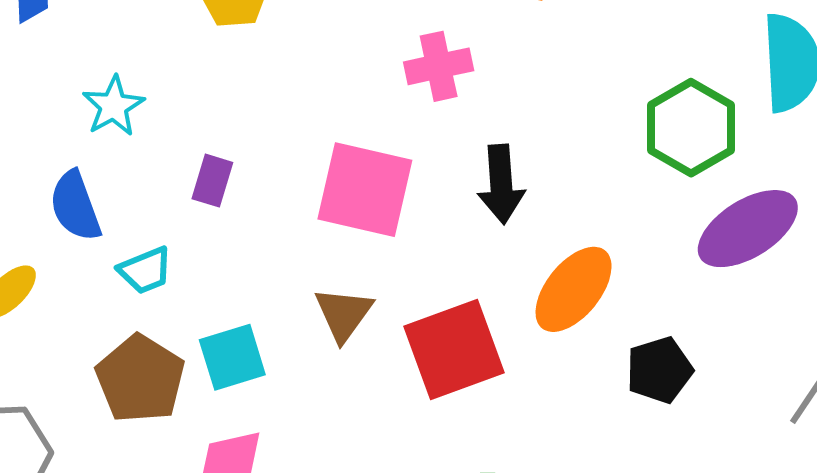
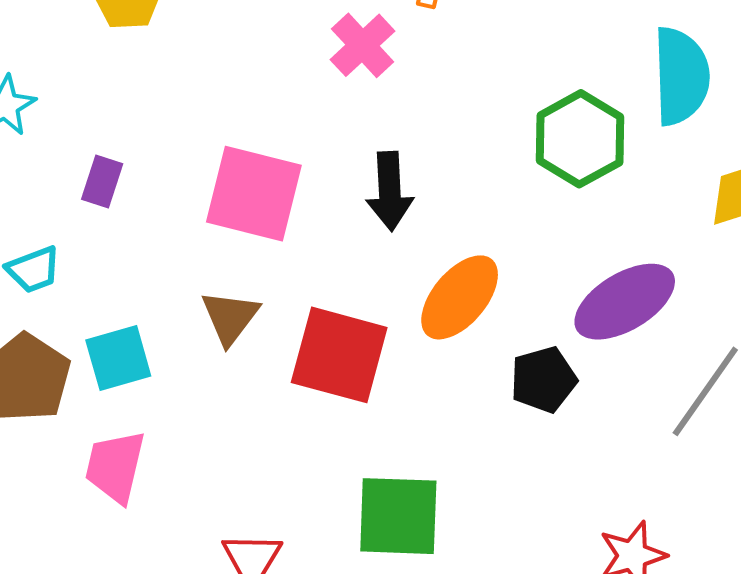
pink cross: (439, 66) -> (362, 45), moved, turned -32
purple ellipse: (748, 229) -> (625, 302), moved
red square: (454, 350) -> (339, 355), turned 34

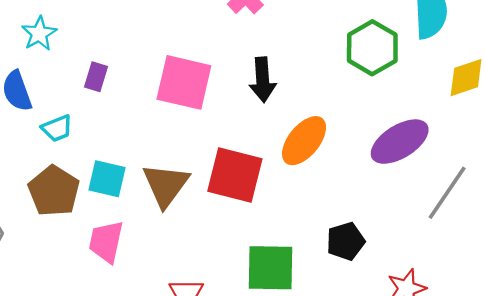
brown triangle: (230, 317) -> (166, 185), moved, size x1.4
cyan square: (118, 358) -> (107, 179), turned 30
black pentagon: (543, 380) -> (346, 241), moved

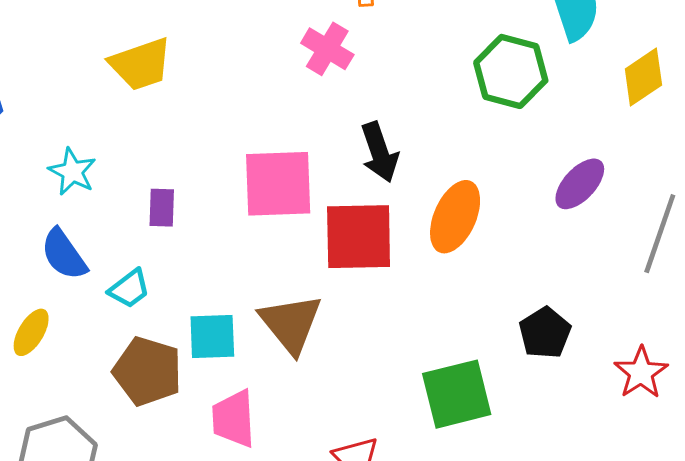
purple ellipse: (400, 142) -> (580, 184), size x0.7
red square: (235, 175) -> (359, 237), moved

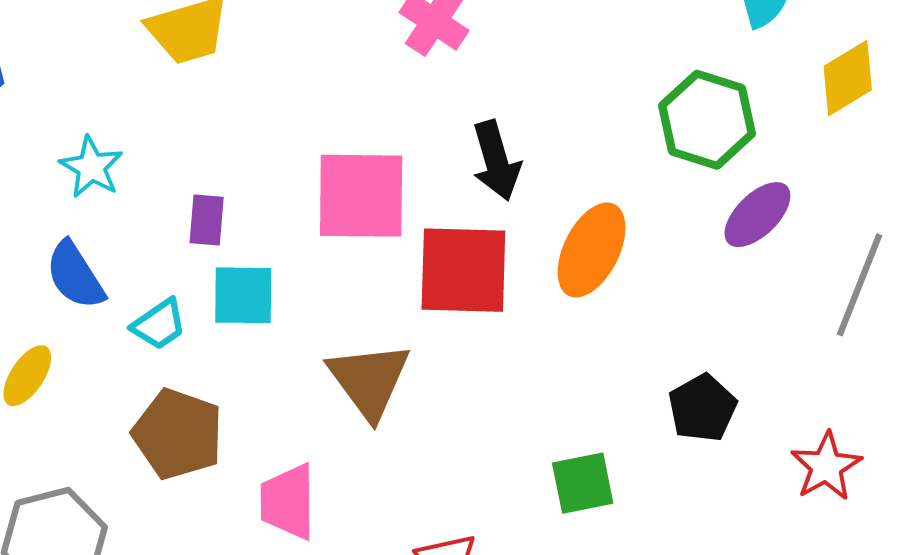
green hexagon: (511, 71) -> (707, 120), moved
cyan square: (212, 336) -> (243, 295), moved
green square: (457, 394) -> (583, 483), size x0.7

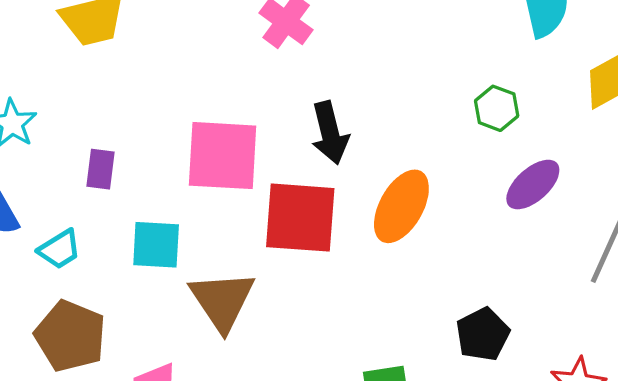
green hexagon: (707, 120) -> (497, 108), size x0.6
cyan square: (243, 295) -> (156, 245), moved

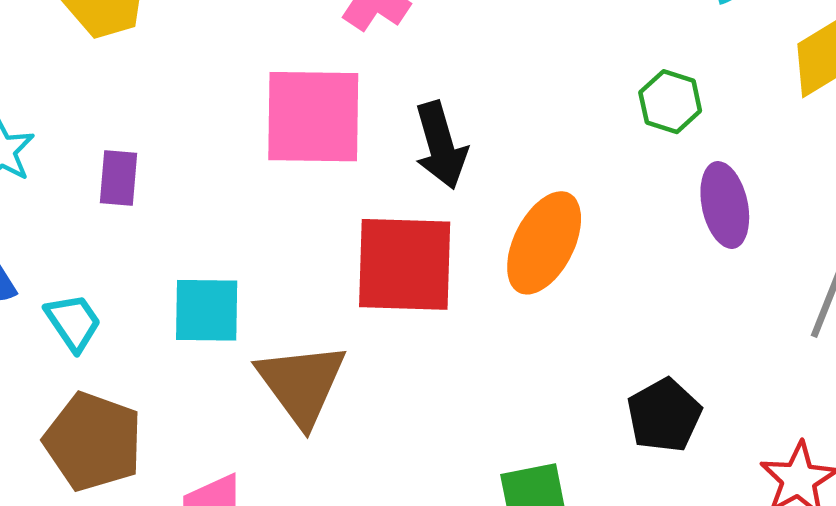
pink square: (223, 156) -> (313, 117), moved
purple rectangle: (101, 169) -> (119, 178), moved
purple ellipse: (533, 185) -> (725, 205), turned -58
cyan trapezoid: (60, 249) -> (73, 322), turned -90

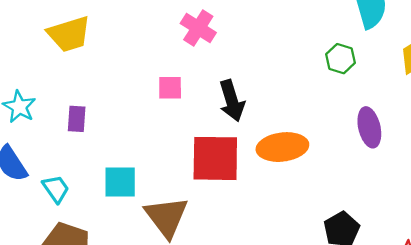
green hexagon: (670, 102) -> (341, 59), moved
pink square: (313, 117) -> (170, 88), size x0.5
orange ellipse: (544, 243) -> (282, 147), turned 57

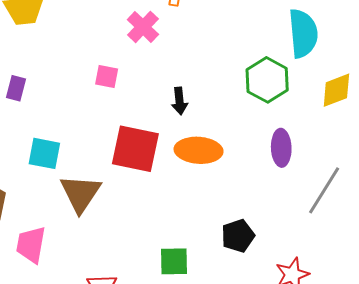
green hexagon: (341, 59) -> (267, 80), size x1.6
black arrow: (232, 101) -> (179, 101), moved, size x0.7

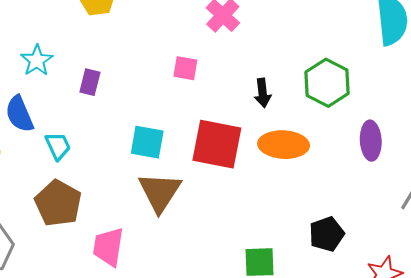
green hexagon: (267, 80) -> (327, 83), moved
cyan square: (44, 153) -> (147, 142), moved

